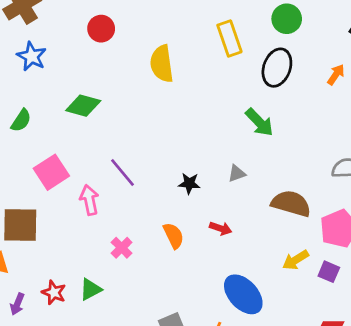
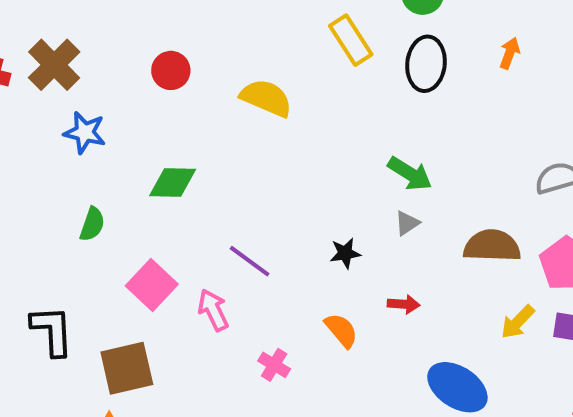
yellow semicircle: (162, 64) -> (266, 98), turned 135
green arrow: (259, 122) -> (410, 174), moved

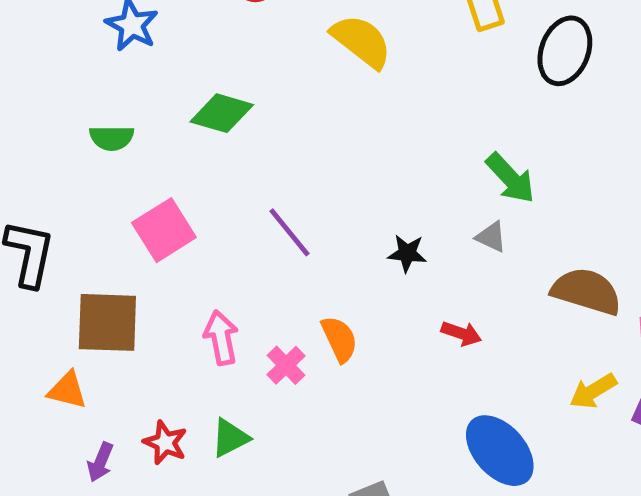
gray triangle: (407, 223) -> (491, 237), turned 44
green semicircle: (92, 224) -> (112, 138), turned 56
pink arrow: (213, 310) -> (221, 338), moved
orange semicircle: (341, 330) -> (339, 339), moved

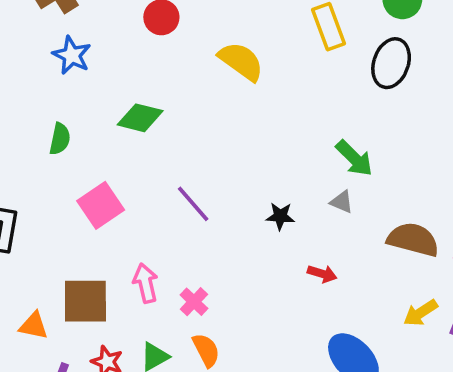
green semicircle: (112, 138) -> (60, 139), turned -76
brown square: (107, 322) -> (85, 301), moved
orange semicircle: (339, 339) -> (206, 350), moved

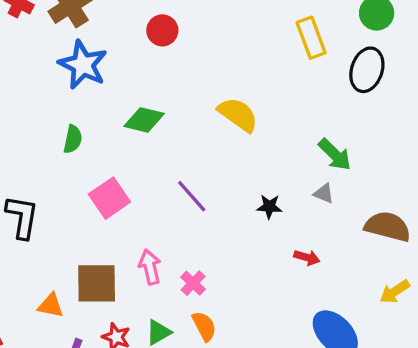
blue star: (72, 55) -> (83, 65), size x1.4
yellow semicircle: (241, 61) -> (238, 115), moved

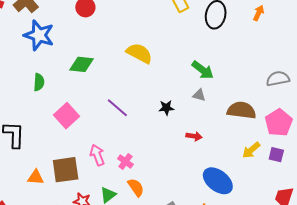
orange triangle: (51, 305) -> (36, 177), moved

